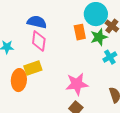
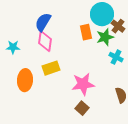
blue semicircle: (37, 22) -> (43, 22), turned -72
cyan cross: (110, 57) -> (116, 57), turned -32
yellow rectangle: (33, 68) -> (51, 68), moved

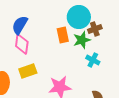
brown cross: (118, 26) -> (95, 29), turned 32

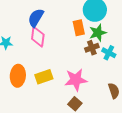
brown cross: (95, 29) -> (92, 48), moved
yellow rectangle: (28, 71) -> (44, 77), moved

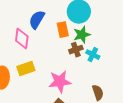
blue semicircle: (36, 18) -> (37, 20), moved
yellow rectangle: (44, 77) -> (26, 69), moved

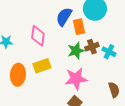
blue semicircle: (37, 20) -> (64, 17), moved
green star: (82, 35) -> (76, 51), moved

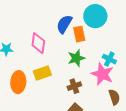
brown cross: (92, 47) -> (74, 86), moved
pink star: (76, 79) -> (102, 74), moved, turned 30

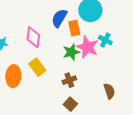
cyan cross: (109, 59) -> (105, 40), moved
yellow rectangle: (42, 73) -> (37, 67), turned 72
pink star: (102, 74) -> (87, 47), moved

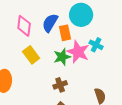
pink diamond: (33, 37) -> (24, 26), moved
yellow rectangle: (37, 67) -> (31, 55), moved

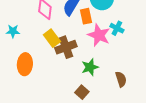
green star: (62, 57) -> (90, 67), moved
brown cross: (60, 85) -> (66, 47), moved, size x1.5

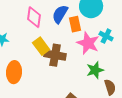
brown cross: (66, 47) -> (55, 55), turned 30
green star: (90, 67) -> (95, 70), moved

